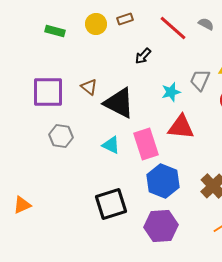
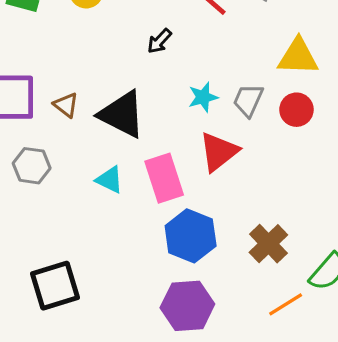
gray trapezoid: (200, 80) -> (248, 100), moved
brown triangle: (89, 87) -> (66, 105), moved
red triangle: (181, 127) -> (219, 152), turned -44
black square: (111, 204) -> (55, 286), moved

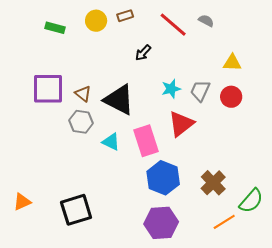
yellow triangle: (298, 57) -> (232, 63), size x0.7
gray hexagon: (32, 166) -> (81, 122), moved

